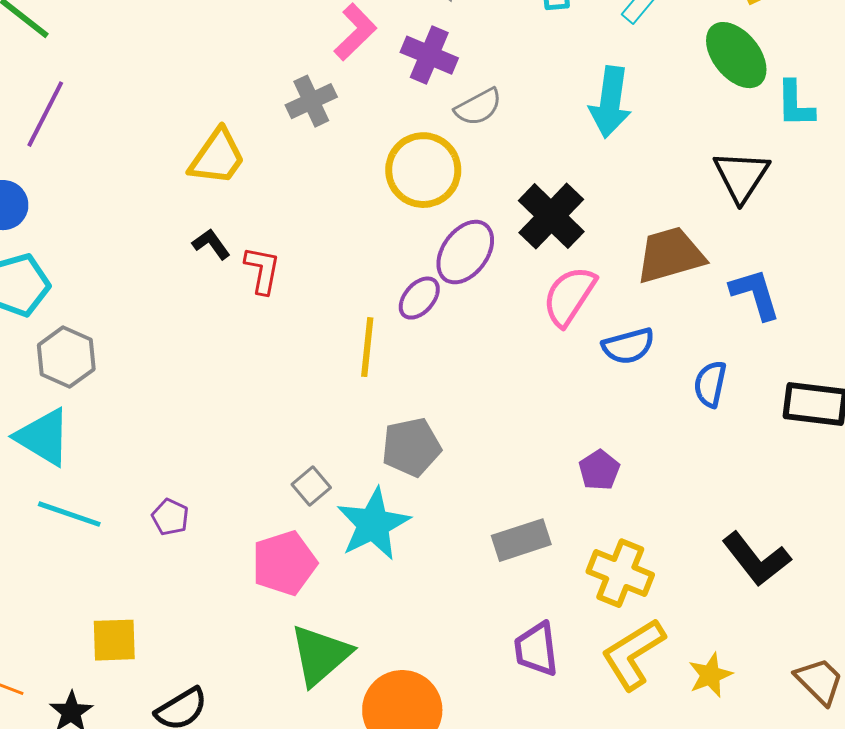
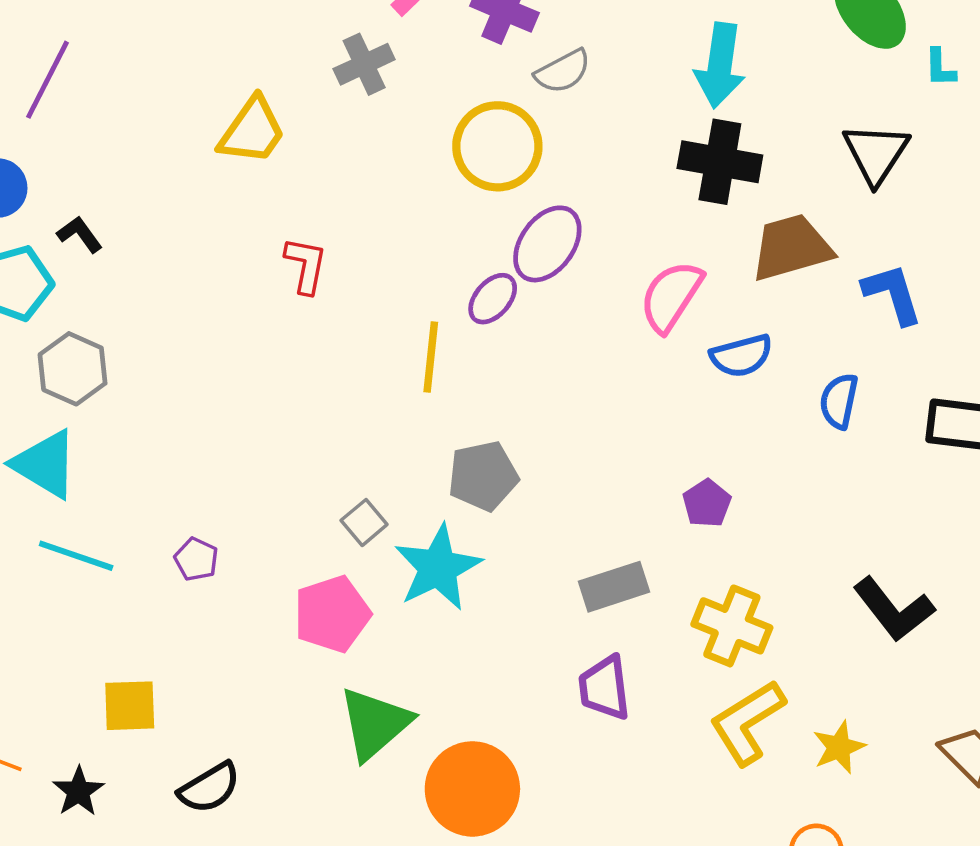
cyan L-shape: (795, 104) -> (940, 68), size x0.7
black cross: (551, 216) -> (720, 162), moved, turned -34
black L-shape: (211, 244) -> (80, 234), moved
purple trapezoid: (536, 649) -> (604, 688), moved

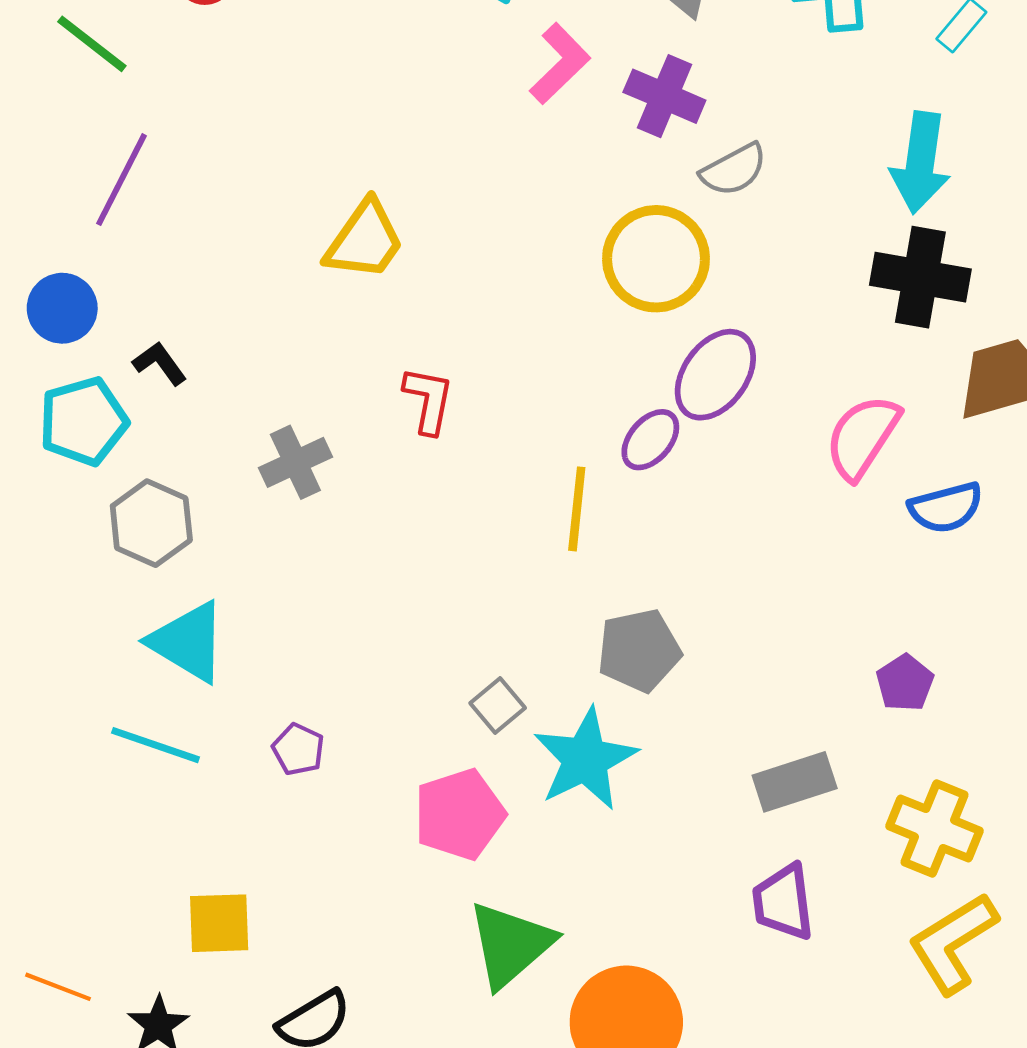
gray cross: (364, 64) -> (295, 462), moved
cyan triangle: (45, 464) -> (188, 642), moved

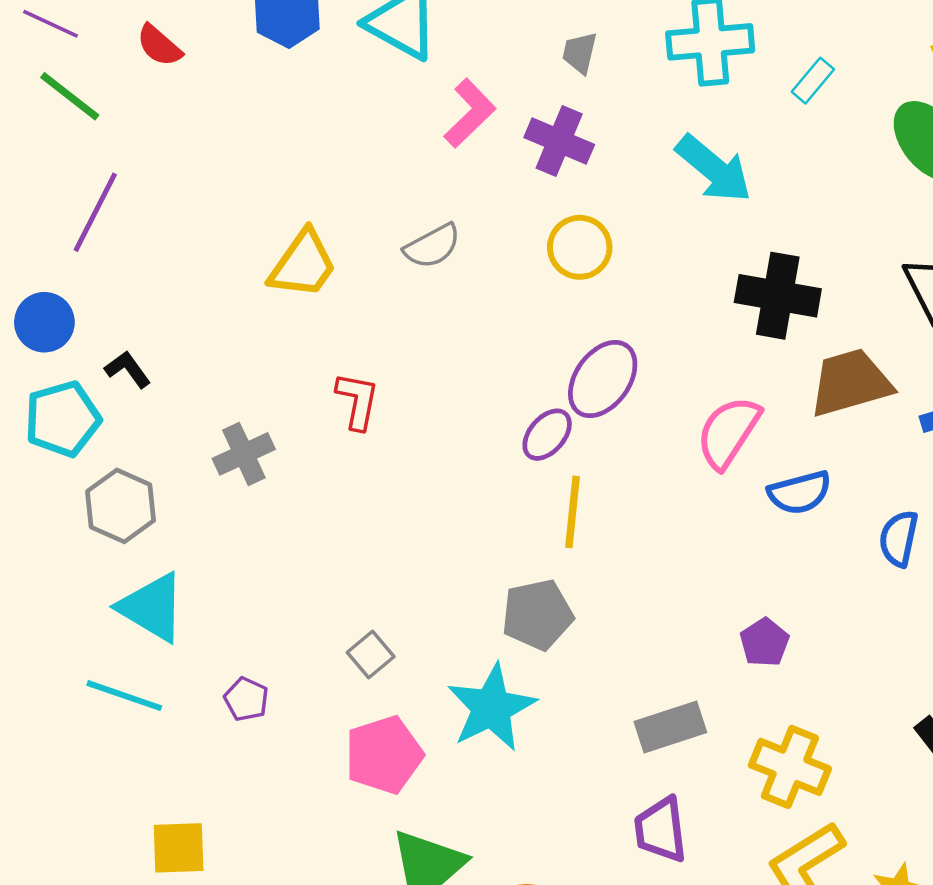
cyan arrow: (920, 163) -> (714, 169), moved, turned -58
gray semicircle: (734, 170) -> (432, 246), moved
yellow circle: (656, 259) -> (580, 247), moved, size x0.7
yellow line: (577, 509) -> (572, 512), moved
gray square: (498, 706) -> (371, 655), moved

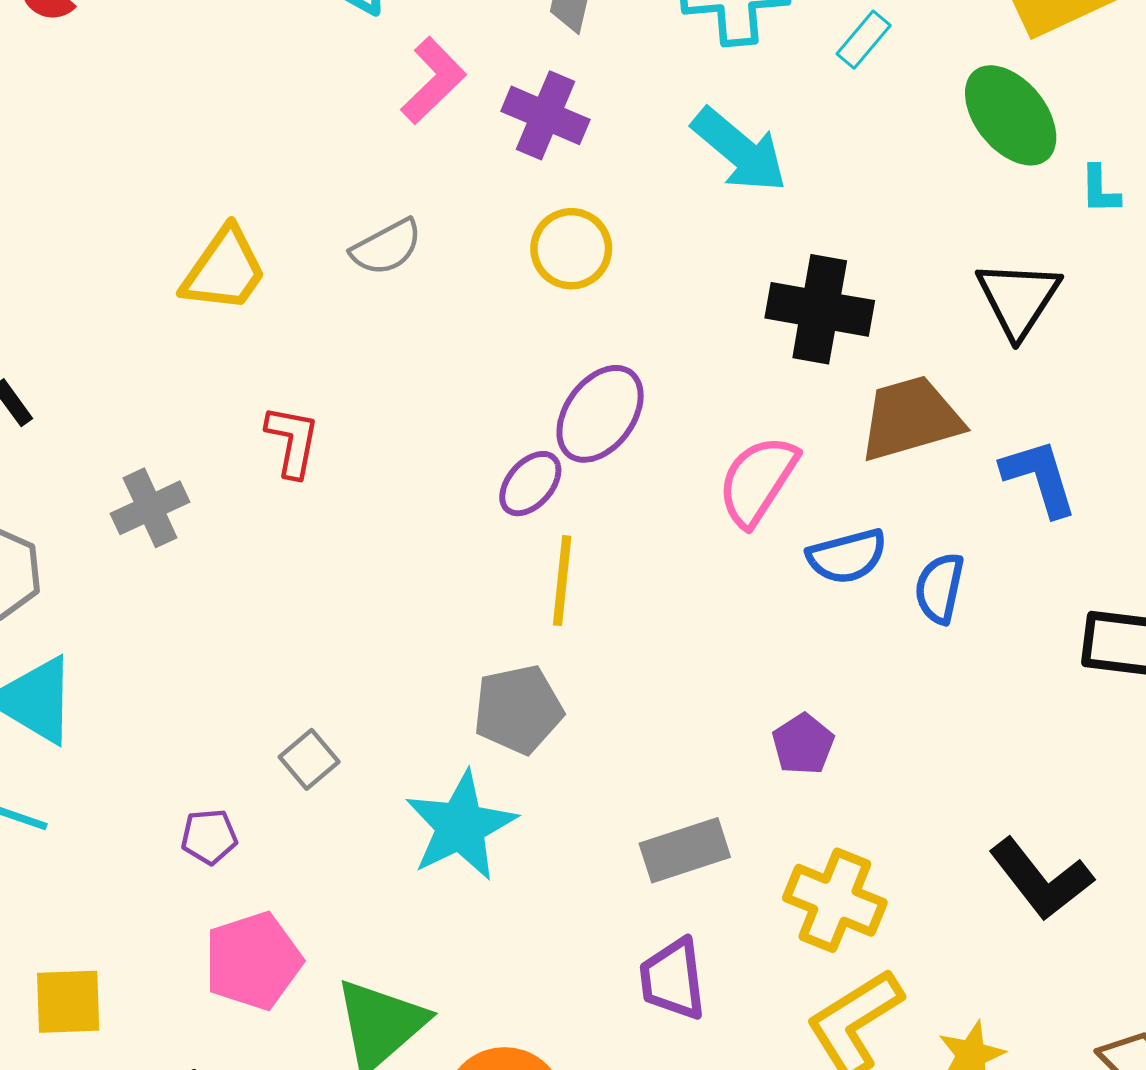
blue semicircle: (899, 539) -> (939, 588), moved
purple pentagon: (246, 699) -> (209, 837), moved, turned -30
pink pentagon: (384, 755) -> (253, 961), moved

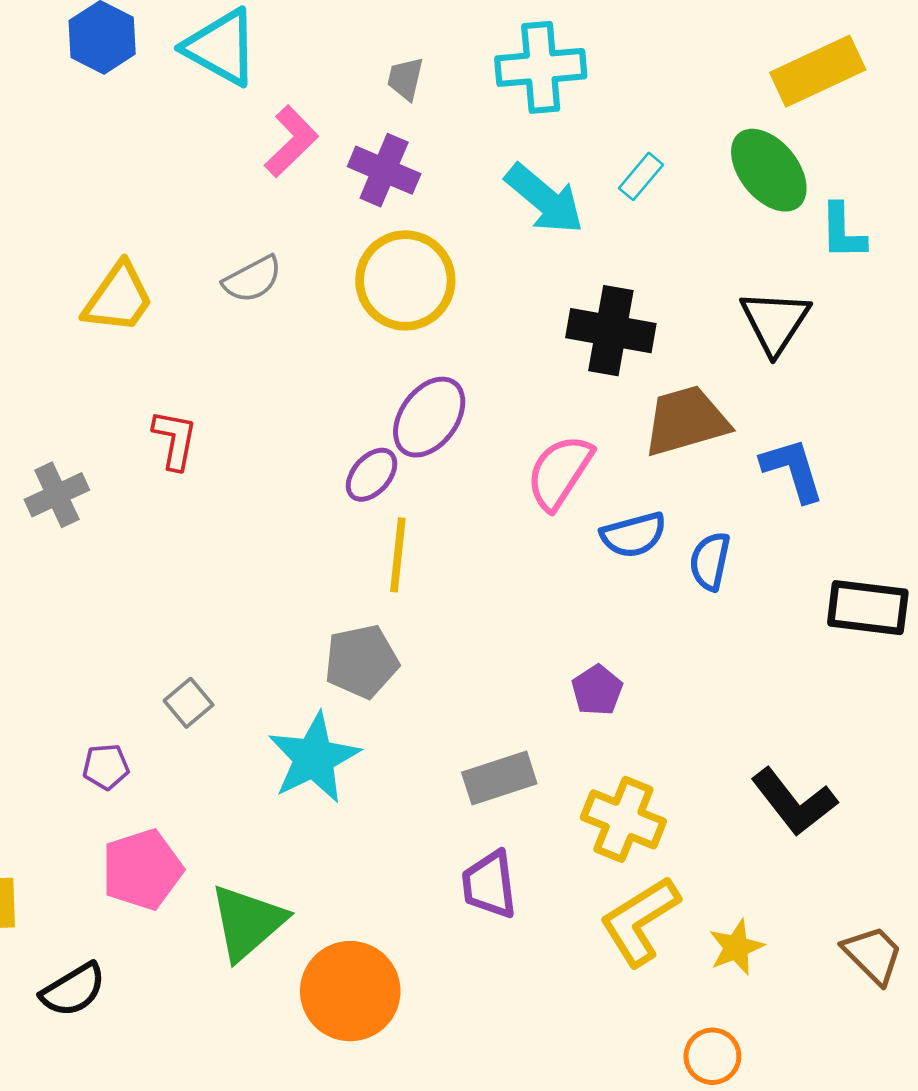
cyan rectangle: (864, 40) -> (641, 176), moved
cyan L-shape: (1100, 190) -> (843, 232), size x1.4
yellow circle: (571, 249) -> (405, 280), size x1.5

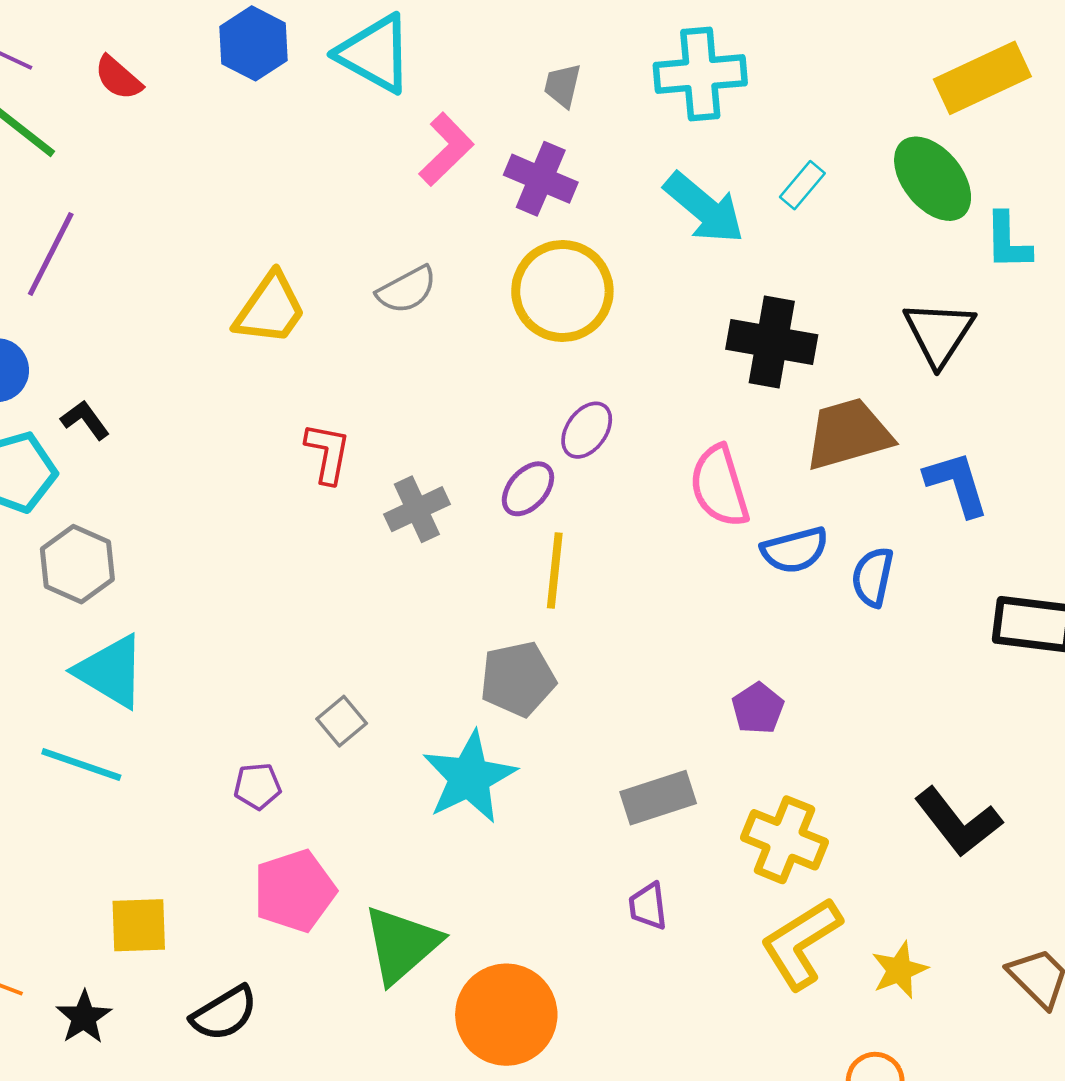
purple ellipse: (429, 417) -> (587, 430), size x0.7
pink semicircle: (560, 472) -> (719, 486), turned -50
gray cross: (57, 495) -> (417, 509), moved
purple trapezoid: (489, 885) -> (648, 906), size x0.7

